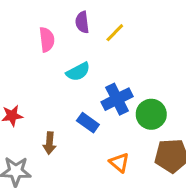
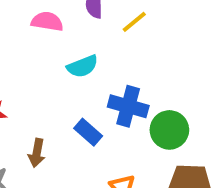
pink semicircle: (47, 40) -> (47, 21), turned -80
blue cross: (117, 99) -> (128, 106), turned 36

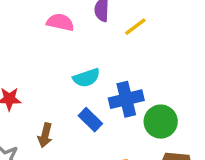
cyan semicircle: (82, 66) -> (86, 78), moved
blue cross: (128, 106) -> (126, 99), turned -32

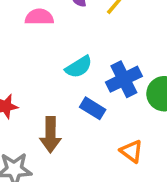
brown arrow: (45, 135) -> (50, 135), size x1.4

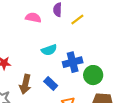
blue rectangle: (93, 108) -> (51, 83), moved

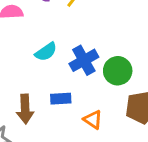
blue rectangle: (51, 83) -> (61, 99), turned -32

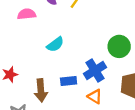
blue cross: (84, 60) -> (95, 71), moved
green circle: (118, 71) -> (119, 46), moved

